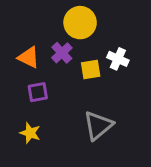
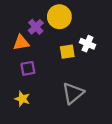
purple cross: (62, 53) -> (36, 27), moved
orange triangle: (29, 57) -> (21, 43), turned -36

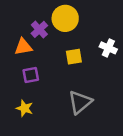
white cross: (87, 44) -> (108, 48), moved

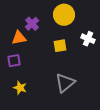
yellow circle: (65, 18) -> (64, 15), moved
purple square: (31, 75) -> (14, 61), moved

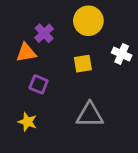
purple square: (14, 61) -> (39, 84), moved, turned 32
gray triangle: (65, 83) -> (90, 115), turned 40

